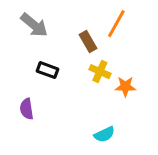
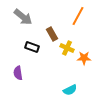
brown rectangle: (88, 42) -> (52, 34), moved

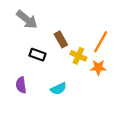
orange line: (78, 16) -> (101, 42), moved
cyan semicircle: (70, 90) -> (58, 89), moved

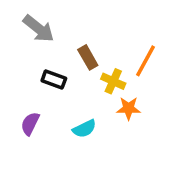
orange star: (98, 68) -> (129, 108), moved
purple semicircle: (21, 85) -> (30, 124), turned 35

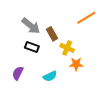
gray arrow: (39, 29) -> (31, 26), moved
orange line: (146, 61) -> (86, 18), moved, turned 30

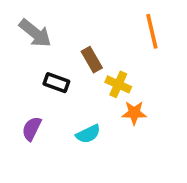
orange line: (86, 18) -> (152, 31), turned -72
gray arrow: (31, 26) -> (35, 33), moved

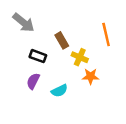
orange line: (152, 31) -> (106, 34), moved
purple semicircle: (32, 129) -> (33, 81), moved

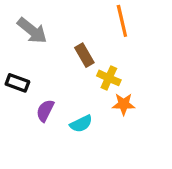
orange line: (106, 34) -> (122, 21), moved
black rectangle: (38, 56) -> (17, 83), moved

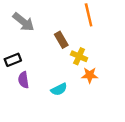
black rectangle: (17, 83) -> (13, 60), turned -42
purple semicircle: (45, 111) -> (23, 80), moved, turned -35

